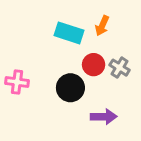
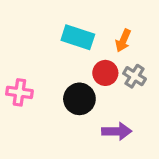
orange arrow: (102, 26) -> (123, 41), moved

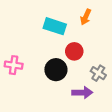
orange arrow: (123, 41) -> (86, 17), moved
gray cross: (135, 76) -> (98, 73), moved

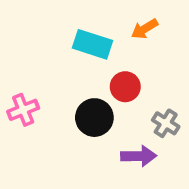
orange arrow: (86, 17) -> (144, 29), turned 35
pink cross: (14, 65) -> (23, 110), turned -30

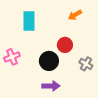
cyan rectangle: (92, 44) -> (29, 21), moved, turned 72
purple arrow: (139, 156) -> (51, 86), moved

